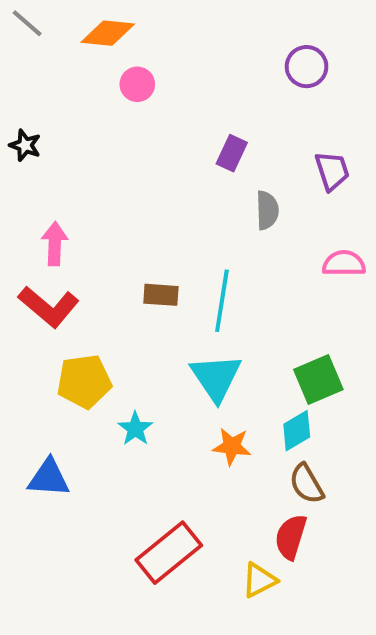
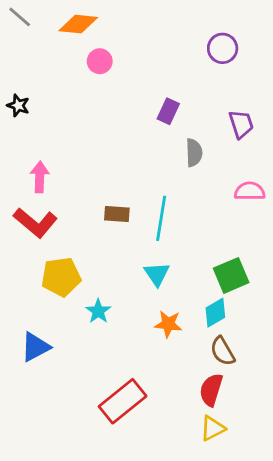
cyan triangle: (216, 377) -> (157, 274), size x0.7
blue triangle: (49, 478) -> (35, 347), turned -32
yellow triangle: (259, 580) -> (213, 428), moved

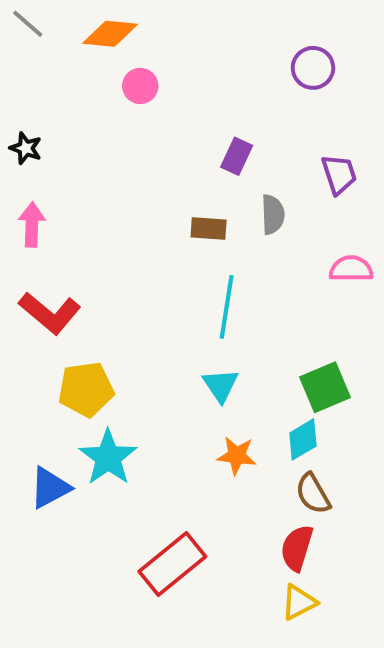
pink arrow: (40, 177) -> (32, 225), moved
brown rectangle: (117, 214) -> (209, 229), moved
cyan star: (98, 311) -> (108, 458), moved, size x1.6

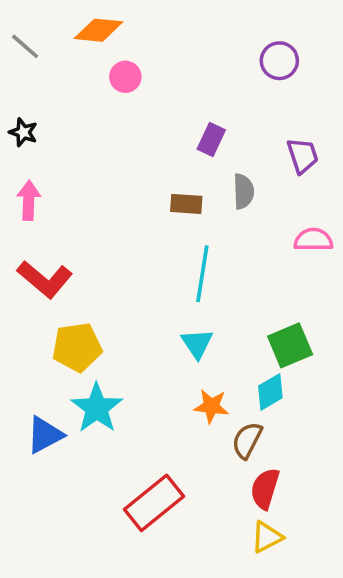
gray line: (28, 24) -> (25, 46), moved
brown semicircle: (313, 494) -> (247, 440), moved, turned 57

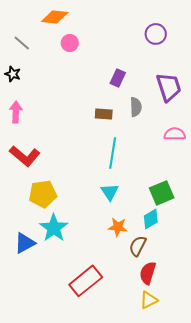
gray line: (25, 46) -> (22, 43), moved
purple trapezoid: (303, 156) -> (169, 87), size x1.4

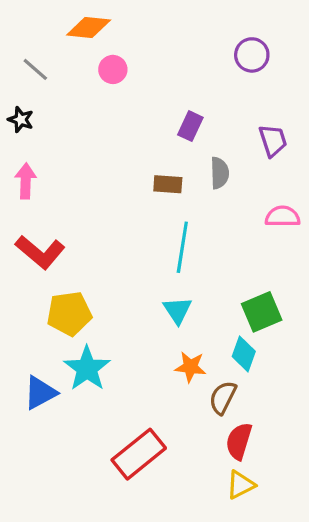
purple trapezoid: (169, 87) -> (273, 141), size x0.7
cyan diamond: (151, 219) -> (244, 354), turned -40

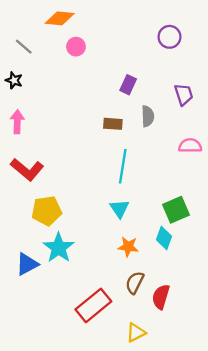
brown semicircle: (223, 398) -> (135, 283), moved
yellow triangle: (241, 485) -> (136, 333), moved

